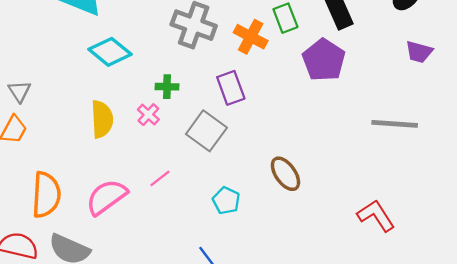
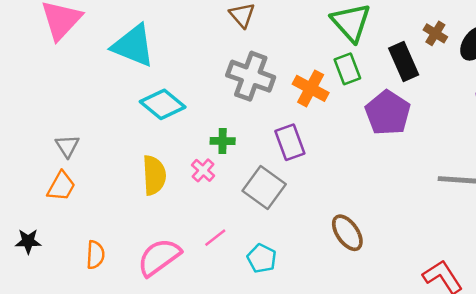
orange semicircle: (46, 195) -> (95, 255), size x0.6
cyan pentagon: (226, 200) -> (262, 258), moved

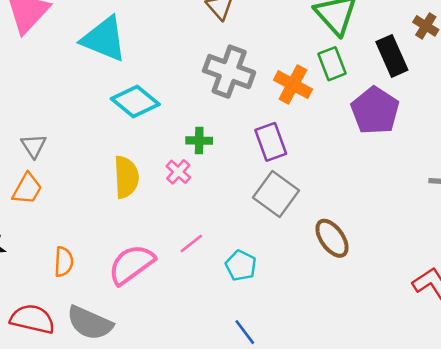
gray square: (264, 187) -> (276, 194), moved

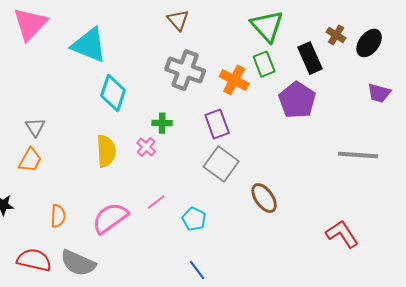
cyan diamond: (135, 101) -> (113, 93), turned 69

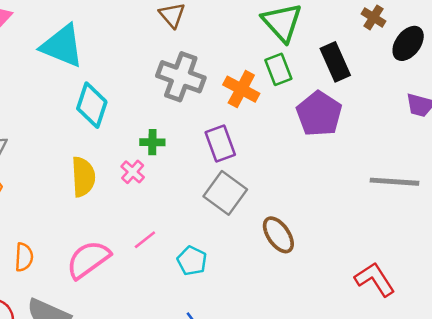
brown cross: (336, 35) -> (373, 17), moved

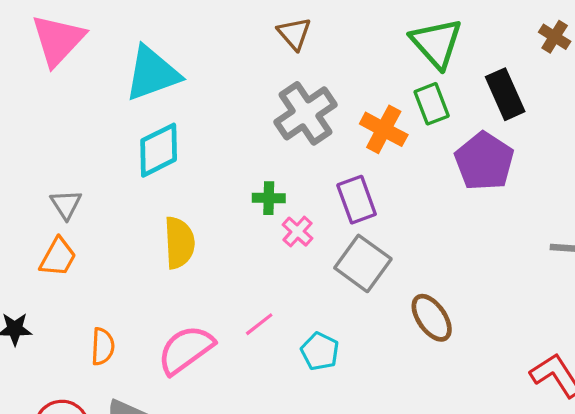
cyan triangle: (62, 46) -> (152, 73), turned -42
gray cross: (181, 77) -> (305, 113), turned 36
cyan diamond: (92, 105) -> (159, 150), moved, turned 45
pink cross: (133, 172) -> (297, 232), moved

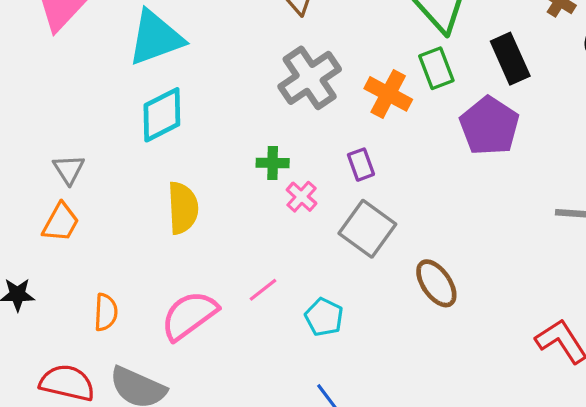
purple rectangle: (357, 200) -> (361, 165), size x0.7

